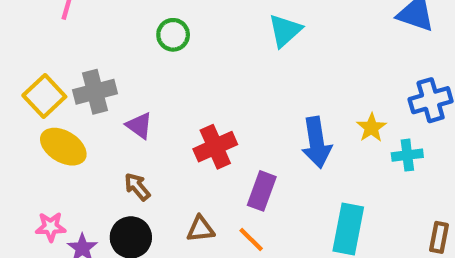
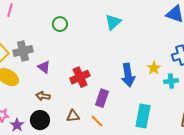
brown arrow: (137, 187) -> (43, 96), turned -40

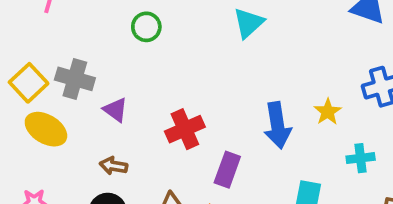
gray cross: (23, 51) -> (75, 79), turned 30
cyan cross: (171, 81) -> (361, 158), moved

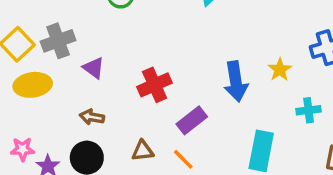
gray cross: (75, 79) -> (58, 41), turned -36
yellow ellipse: (46, 129) -> (33, 85), turned -39
purple rectangle: (227, 170) -> (192, 120), turned 32

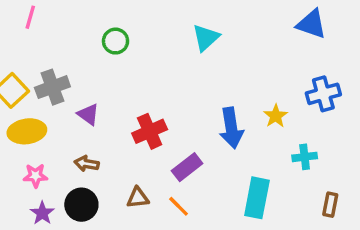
pink star: (22, 149) -> (35, 176), moved

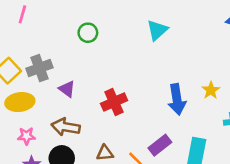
brown arrow: (87, 164) -> (66, 127), size x1.5
purple rectangle: (187, 167) -> (160, 145), moved

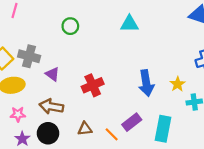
cyan triangle: (157, 30) -> (129, 24), turned 42
gray cross: (39, 68) -> (29, 56), turned 35
yellow star: (211, 90) -> (178, 84), moved

